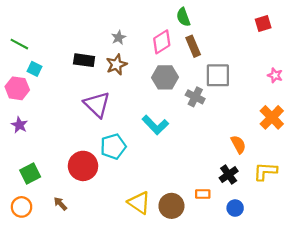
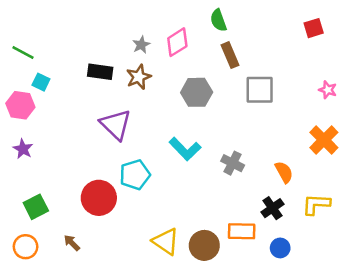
pink diamond: (162, 42) -> (177, 42), moved
gray cross: (195, 97) -> (233, 163), moved
orange rectangle: (203, 194) -> (242, 231), size x1.5

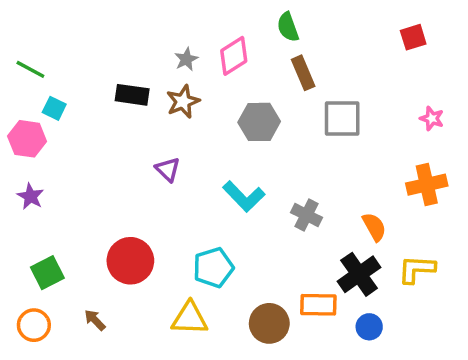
purple triangle: (116, 125) -> (168, 169), moved, size x0.6
orange cross: (324, 140) -> (427, 185), turned 32
cyan pentagon: (135, 175) -> (213, 268), moved
black cross: (272, 208) -> (359, 274), size x1.4
yellow triangle: (166, 242) -> (190, 318), moved, turned -32

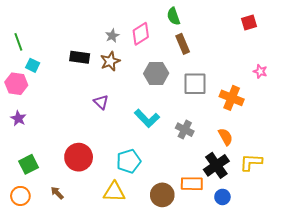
green line: (30, 69) -> (18, 42), turned 42
gray square: (342, 118) -> (195, 84), moved
orange cross: (427, 185) -> (232, 98), moved, turned 35

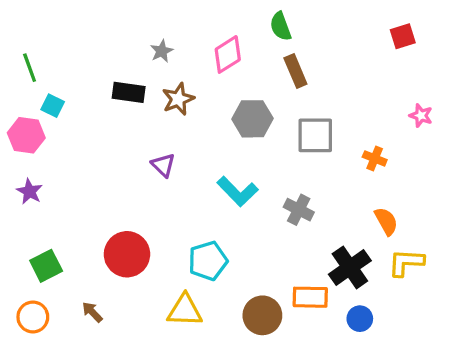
gray star: (112, 36) -> (162, 51), moved
orange cross: (232, 98) -> (375, 158), size x0.6
orange semicircle: (226, 137) -> (386, 221), moved

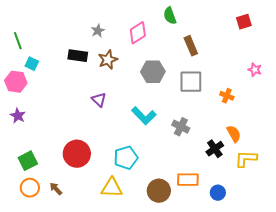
brown rectangle: (295, 71) -> (191, 46), moved
black cross: (350, 267) -> (215, 149), moved, size x0.7
orange circle: (33, 317) -> (30, 188), moved

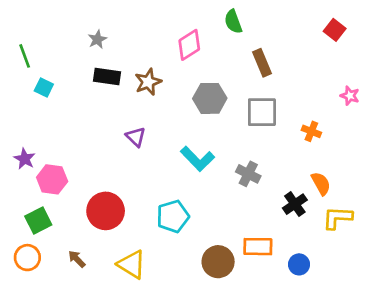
red square: (244, 22) -> (335, 30), turned -35
gray star: (98, 31) -> (97, 39), moved
pink hexagon: (16, 82) -> (52, 179), moved
orange circle: (30, 188) -> (27, 258), moved
yellow triangle: (112, 188) -> (132, 264), moved, turned 30

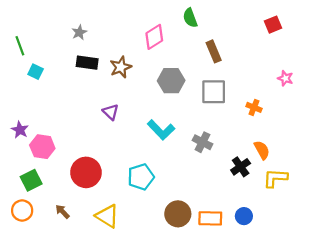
red square: (335, 30) -> (273, 25), turned 30
orange rectangle: (258, 247) -> (210, 218), moved

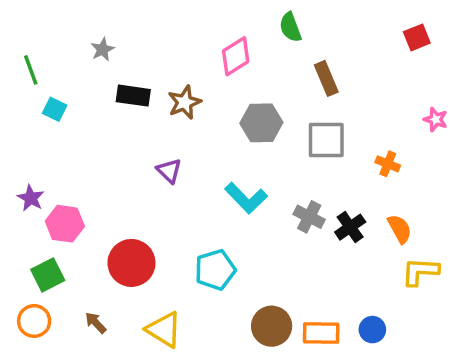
gray star: (79, 32) -> (102, 49), moved
black cross: (241, 167) -> (350, 227), moved

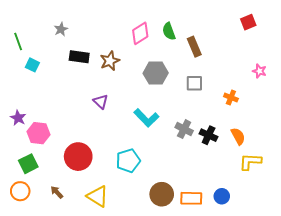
green semicircle: (290, 27) -> (169, 31), moved
gray square: (326, 140) -> (194, 83), size x0.7
black cross: (350, 227) -> (209, 135), turned -30

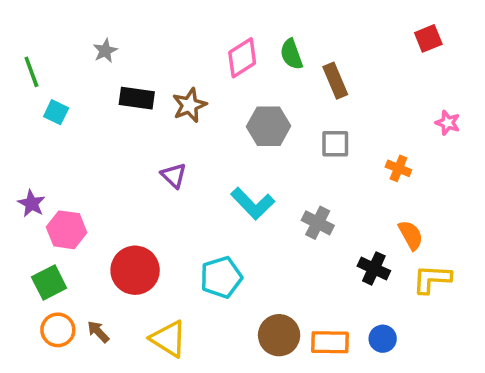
black cross: (209, 135) -> (374, 268), moved
orange circle: (20, 191) -> (58, 330), moved

